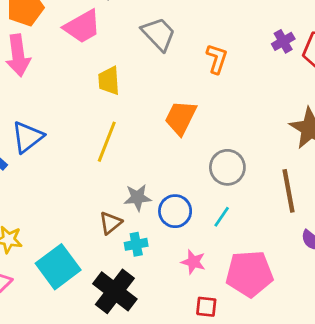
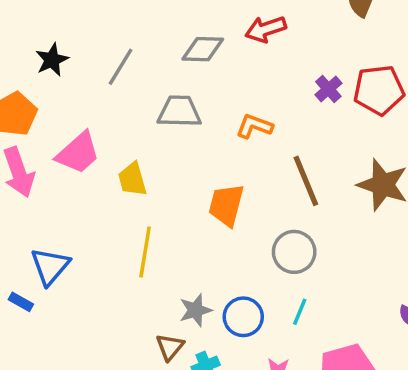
pink trapezoid: (82, 27) -> (78, 153), moved
gray trapezoid: (159, 34) -> (179, 112), turned -33
orange L-shape: (217, 59) -> (254, 126), turned -76
brown line: (288, 191) -> (306, 181), moved

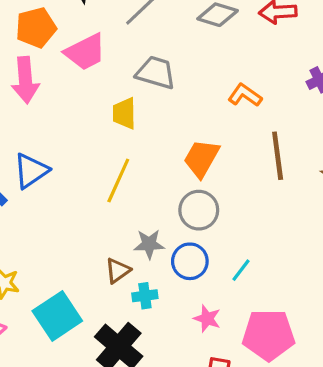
gray trapezoid: (179, 112) -> (156, 73), moved
pink trapezoid: (78, 153) -> (85, 52), moved
gray circle: (294, 252) -> (199, 210), moved

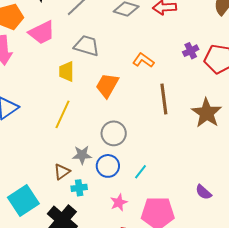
orange trapezoid: (201, 158) -> (107, 85), moved
pink star: (207, 319) -> (119, 202), turned 30

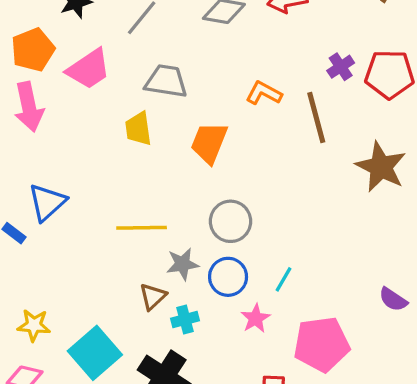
brown line: (164, 99) -> (316, 117), moved
yellow line: (63, 114) -> (142, 228), moved, turned 72
pink star: (119, 202) -> (256, 318), moved

